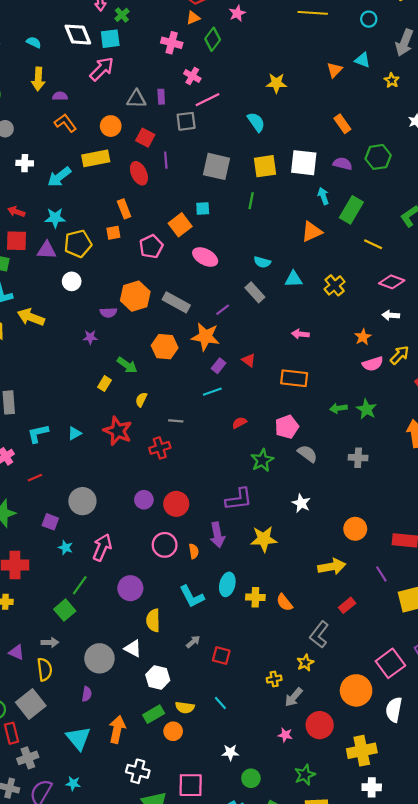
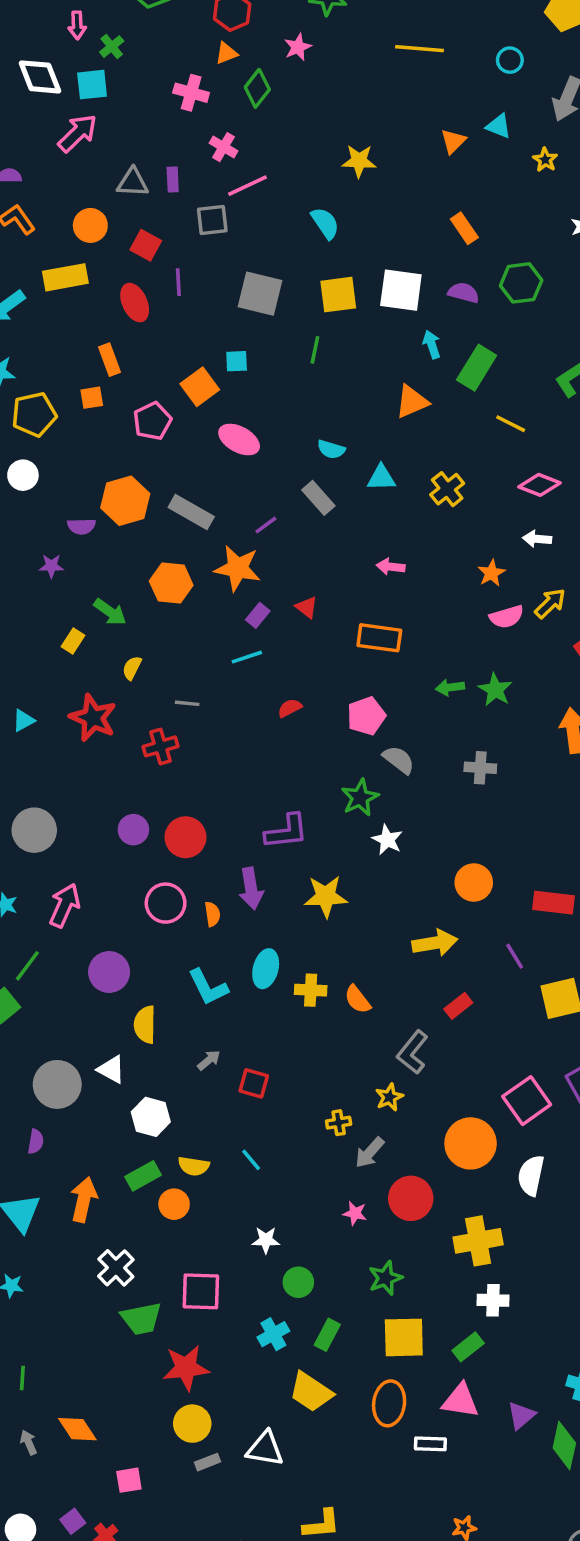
green star: (262, 460) -> (360, 798), moved
white cross: (138, 771) -> (116, 1268), turned 30

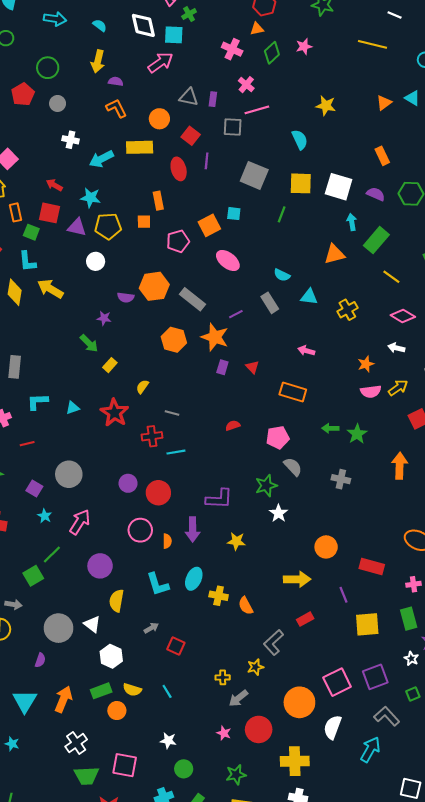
pink star: (298, 47) -> (304, 46), moved
green arrow: (110, 612) -> (89, 343), moved
purple rectangle: (258, 615) -> (222, 367), turned -32
cyan line: (247, 657) -> (176, 452), moved
yellow star: (326, 896) -> (236, 541), size x0.7

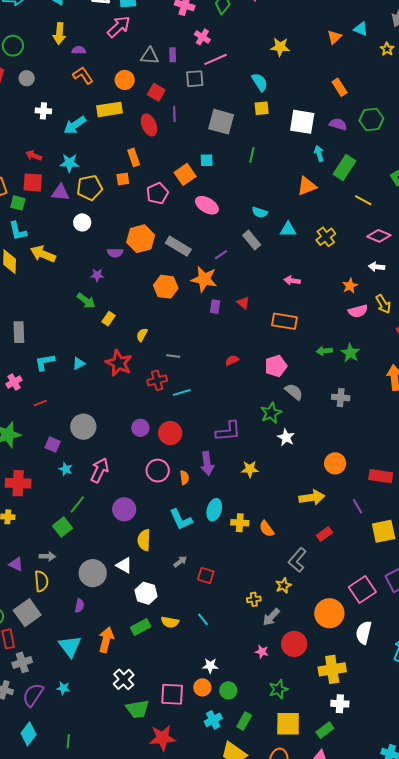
yellow square: (301, 183) -> (262, 108), moved, size x0.7
yellow arrow: (398, 388) -> (383, 304), turned 102
orange circle: (117, 711) -> (202, 687), moved

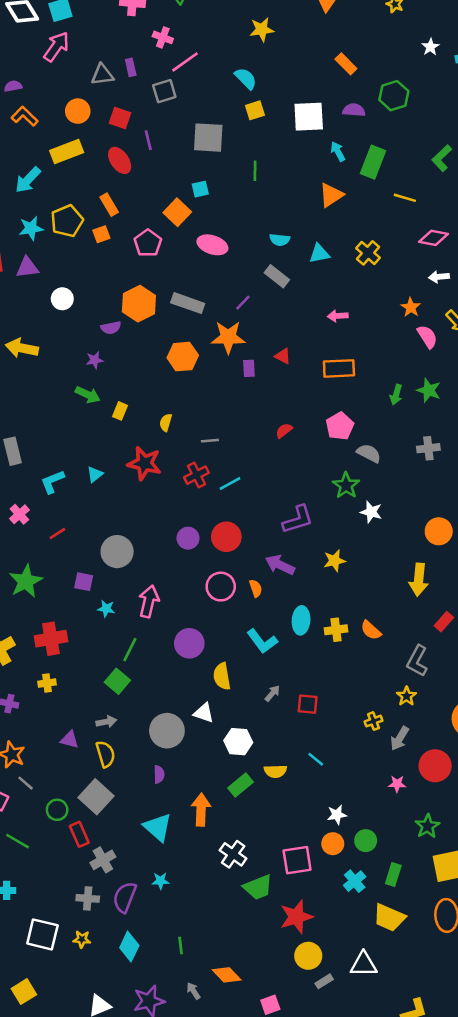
yellow pentagon: (90, 188) -> (67, 221), moved
pink semicircle: (358, 311) -> (427, 337), turned -96
green arrow: (324, 351) -> (396, 395), turned -56
purple arrow: (207, 463) -> (280, 565), turned 135
yellow arrow: (312, 497) -> (419, 580), turned 115

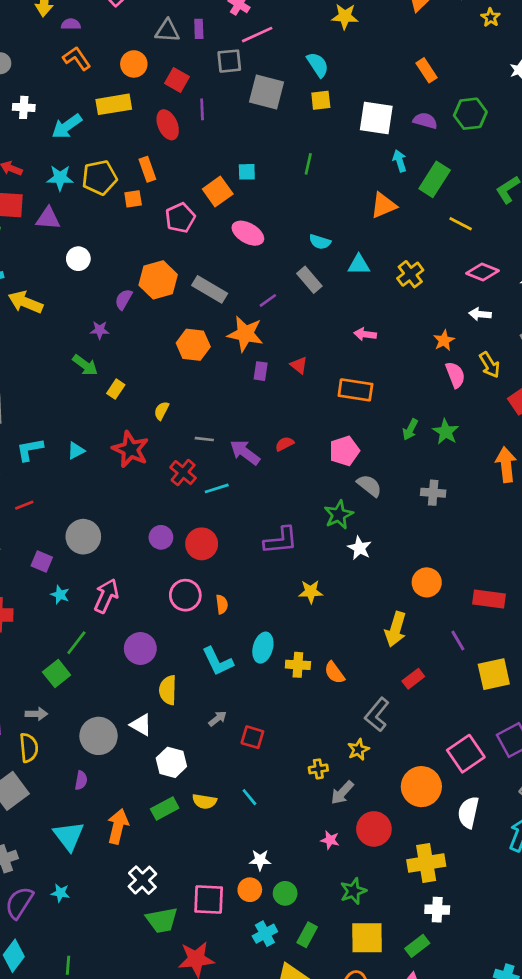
gray square: (208, 138) -> (267, 92), moved
purple semicircle: (111, 328) -> (124, 299), turned 120
red cross: (196, 475) -> (183, 473), turned -35
purple arrow: (280, 565) -> (245, 452), moved

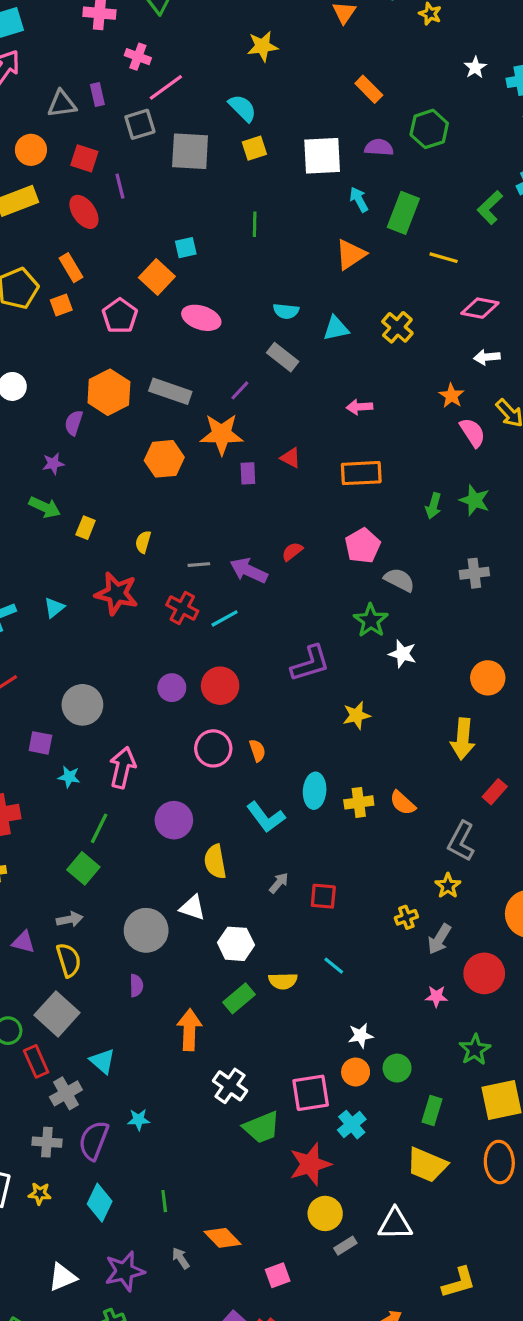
cyan triangle: (69, 836) -> (102, 1061), moved, size x0.7
cyan cross: (265, 934) -> (352, 1125), moved

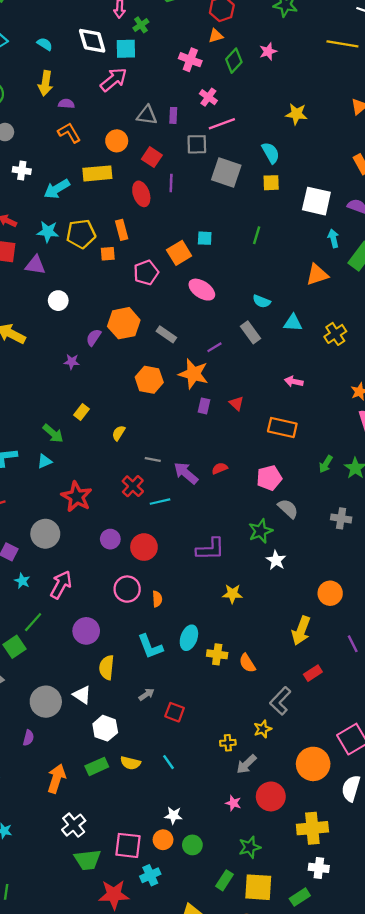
gray rectangle: (170, 391) -> (166, 334), size x0.7
green arrow: (45, 507) -> (53, 433), moved
red star: (117, 594) -> (77, 497), moved
green rectangle: (432, 1111) -> (224, 880), moved

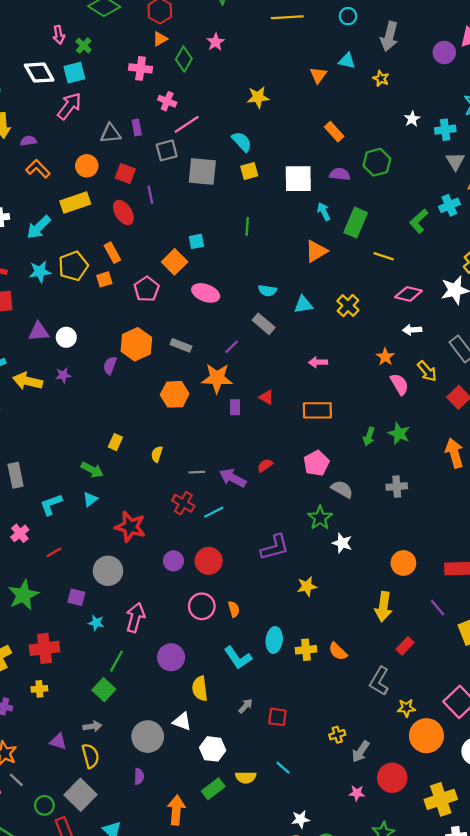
purple triangle: (35, 265) -> (39, 332), moved
purple star: (72, 362) -> (63, 375), moved
yellow star: (263, 729) -> (406, 708), moved, turned 30

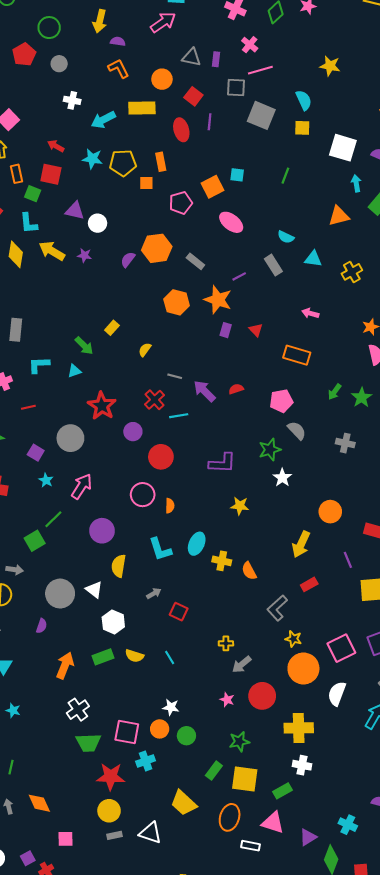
purple circle: (173, 561) -> (133, 432), moved

